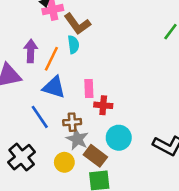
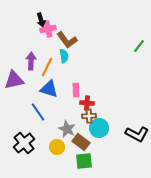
brown cross: (72, 122) -> (89, 116), moved

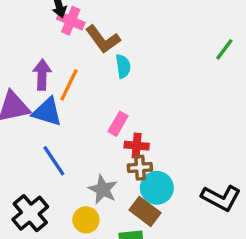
pink cross: (48, 29) -> (71, 21), turned 35
cyan semicircle: (64, 56) -> (123, 66), moved
blue triangle: (49, 89) -> (47, 112), moved
pink rectangle: (76, 90) -> (118, 124), turned 32
brown rectangle: (81, 142) -> (145, 211), moved

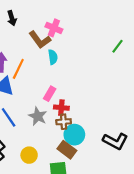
pink cross: (71, 21) -> (54, 28), moved
gray star: (103, 189) -> (38, 116), moved

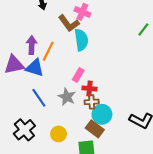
cyan semicircle: (53, 57) -> (81, 40), size x1.5

